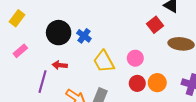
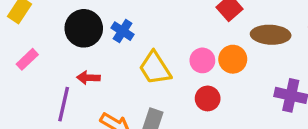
orange circle: (157, 83) -> (233, 59), moved

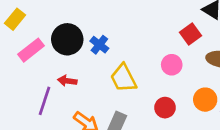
pink rectangle: (27, 59) -> (31, 50), moved, size x1.4
orange circle: (233, 59) -> (205, 100), moved
pink circle: (202, 60) -> (172, 65), moved

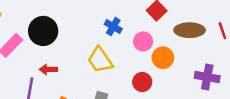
blue cross: (99, 45) -> (113, 27), moved
orange circle: (205, 100) -> (163, 58), moved

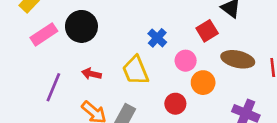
red arrow: (48, 69) -> (91, 74), moved

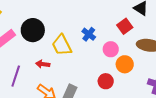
yellow trapezoid: (136, 70) -> (62, 45), moved

